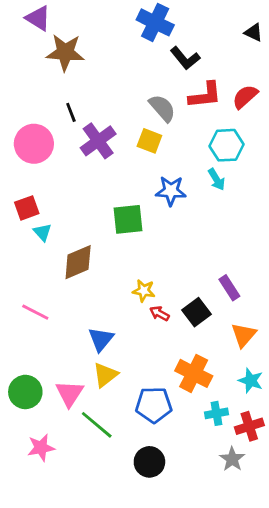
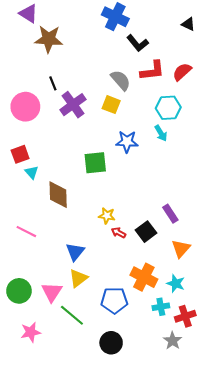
brown diamond: (78, 262) -> (58, 195), turned -68
cyan star: (251, 381) -> (176, 283), moved

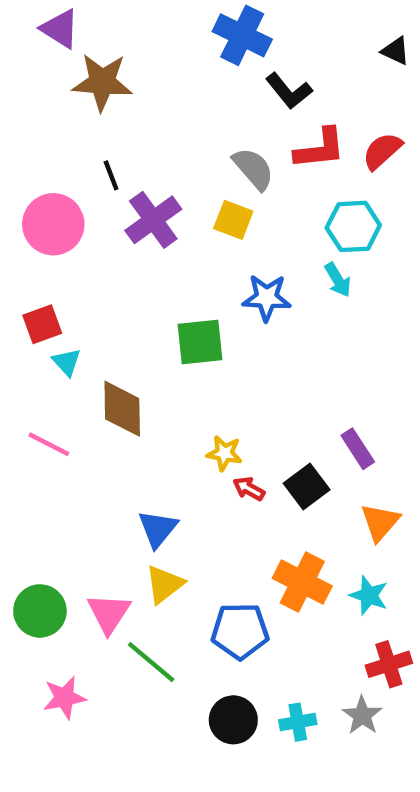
pink line: (26, 232) -> (49, 444), moved
cyan cross: (161, 307) -> (298, 722), moved

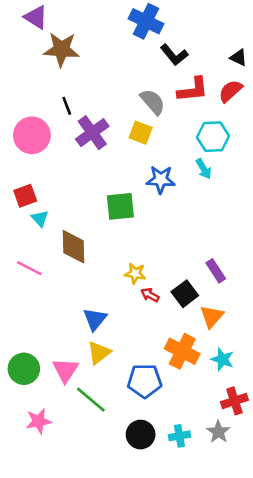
black triangle: (396, 51) -> (239, 57), moved
orange triangle: (380, 522) -> (212, 316), moved

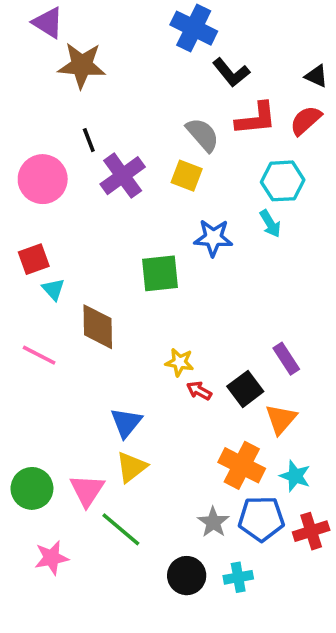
blue pentagon: (145, 381) -> (261, 519), moved
gray star: (218, 432) -> (213, 522), moved

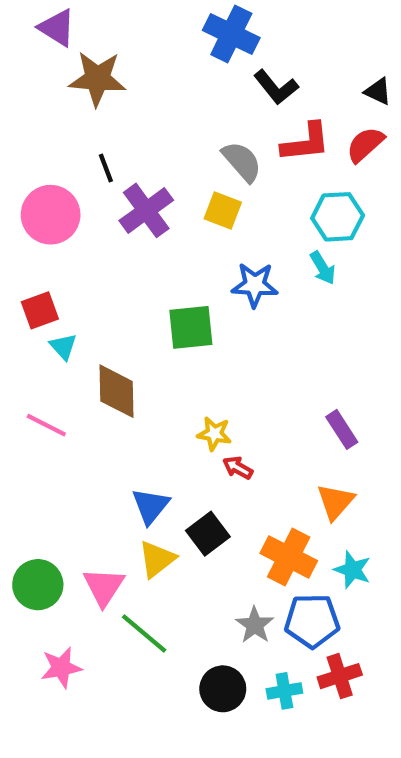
black square: (245, 389) -> (208, 534), moved
red cross: (311, 531) -> (340, 676), moved

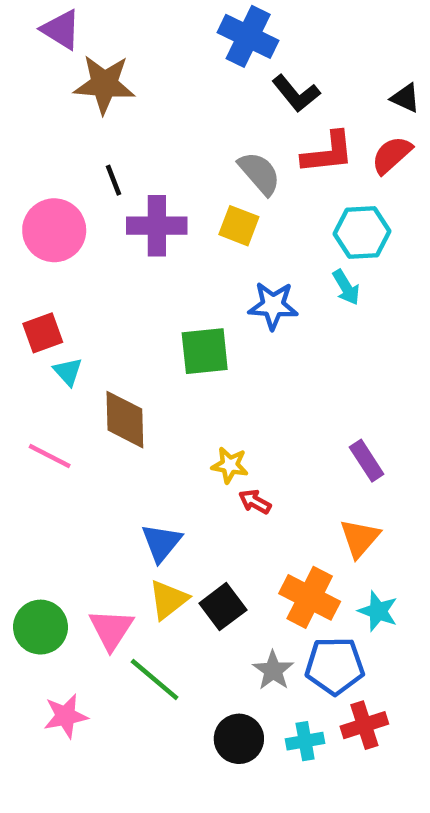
purple cross: (146, 210) -> (157, 226), turned 36
black square: (208, 534) -> (223, 607), moved

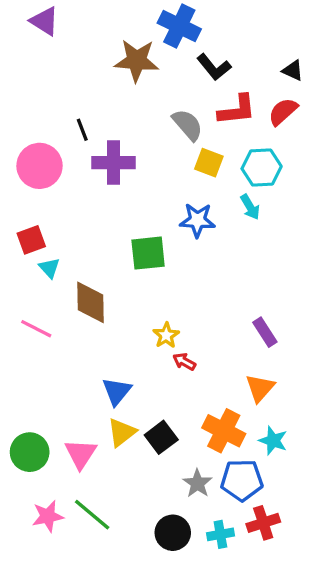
brown star: (104, 84) -> (137, 61), moved
yellow square: (239, 226) -> (209, 163), moved
yellow star: (230, 465) -> (166, 335), turned 30
green line: (155, 680) -> (92, 515), moved

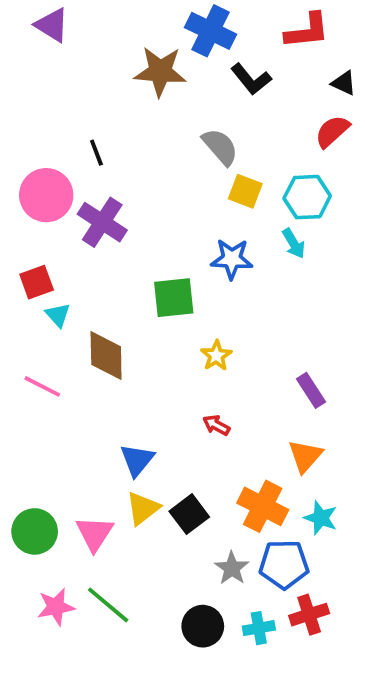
red L-shape: (237, 110) -> (307, 31), moved
purple cross: (114, 163) -> (102, 222), moved, turned 33
yellow star: (166, 335) -> (216, 356), moved

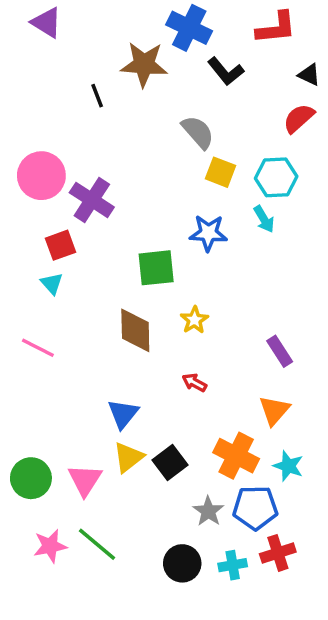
black line: (96, 153) -> (97, 96), moved
red square: (37, 282) -> (61, 245), moved
brown diamond: (106, 356) -> (135, 330), moved

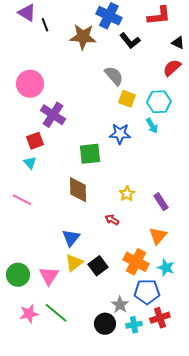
black line: (97, 96) -> (45, 25), moved
pink circle: (41, 176) -> (30, 84), moved
yellow star: (194, 320) -> (127, 194), moved
gray star: (208, 511) -> (120, 305), moved

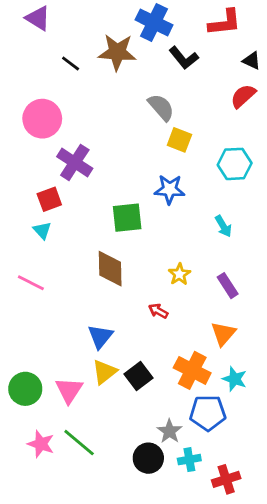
black line: (45, 25) -> (71, 63), moved, turned -32
cyan hexagon: (159, 102) -> (235, 164), moved
cyan arrow: (152, 126) -> (223, 226), moved
pink star: (29, 314) -> (41, 444), turned 30
red cross: (160, 318) -> (226, 479), moved

